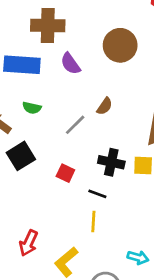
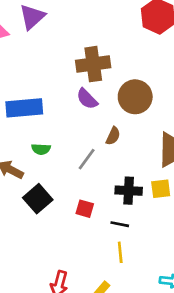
brown cross: (48, 25) -> (93, 64), moved
brown circle: (120, 45) -> (135, 97), moved
purple semicircle: (70, 64) -> (87, 99), moved

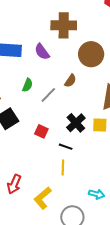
purple semicircle: (87, 99) -> (42, 52), moved
green semicircle: (41, 149) -> (27, 85), moved, turned -80
black cross: (129, 191) -> (76, 123), turned 36

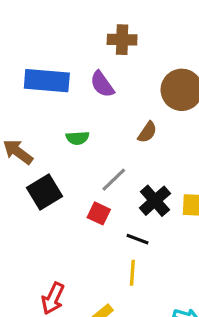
brown cross: (64, 25) -> (122, 40), moved, size x0.7
green semicircle: (27, 85) -> (77, 138), turned 64
gray line: (48, 95) -> (114, 180), moved

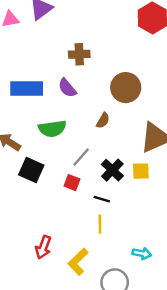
green semicircle: (77, 138) -> (52, 129), size x1.6
black square: (45, 192) -> (31, 170), turned -30

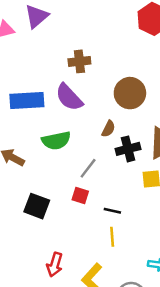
purple semicircle: (67, 88) -> (69, 97), size x1.4
black square: (31, 170) -> (37, 206), moved
black cross: (112, 170) -> (128, 149), moved, turned 35

